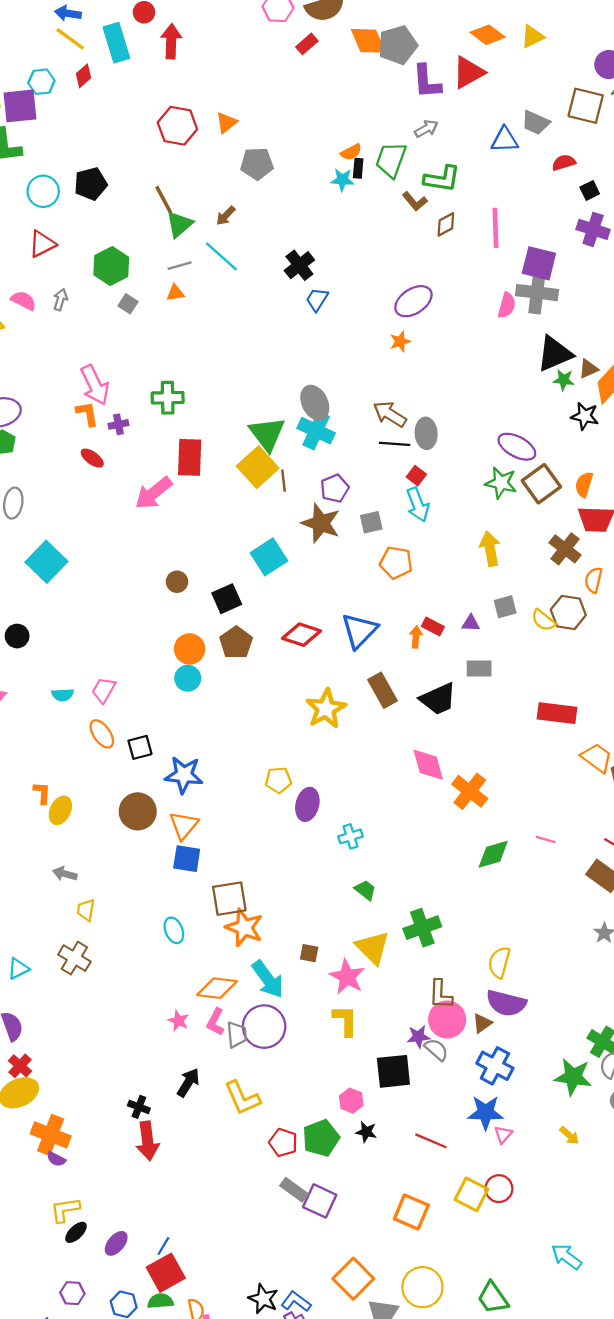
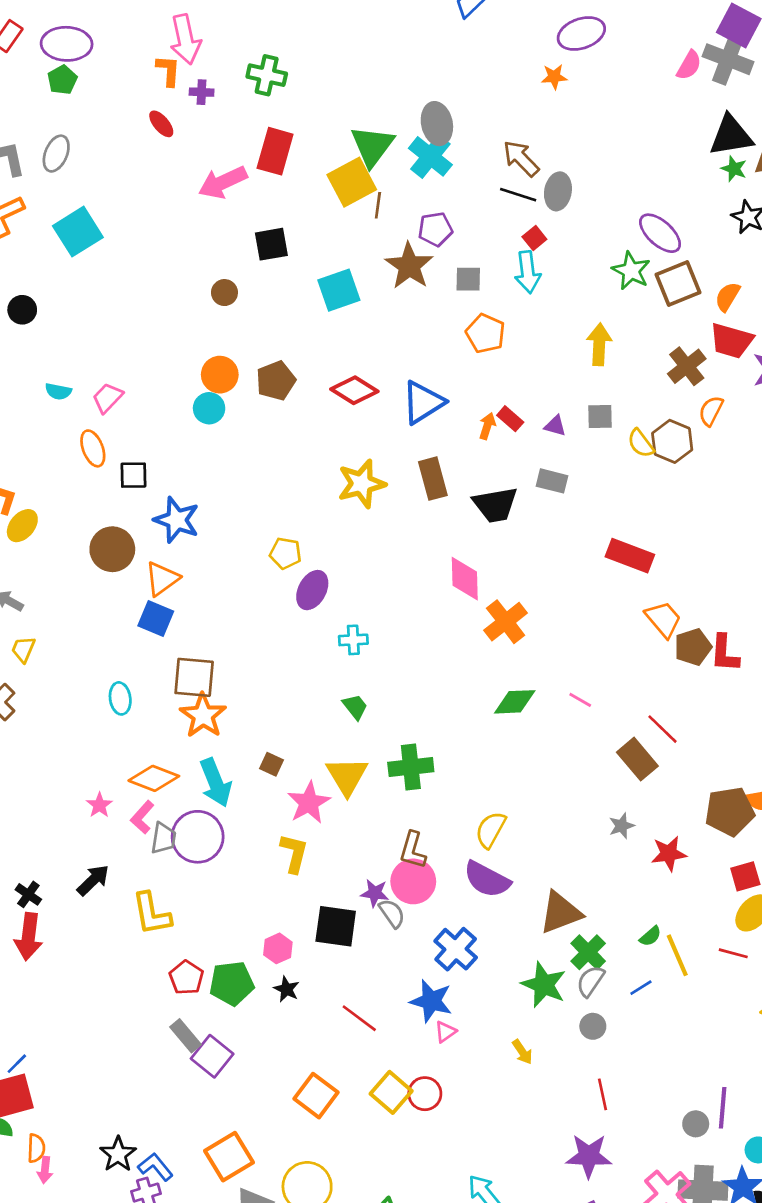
black square: (227, 599) -> (271, 244), moved
brown triangle: (482, 1023) -> (560, 913), moved, size x1.8

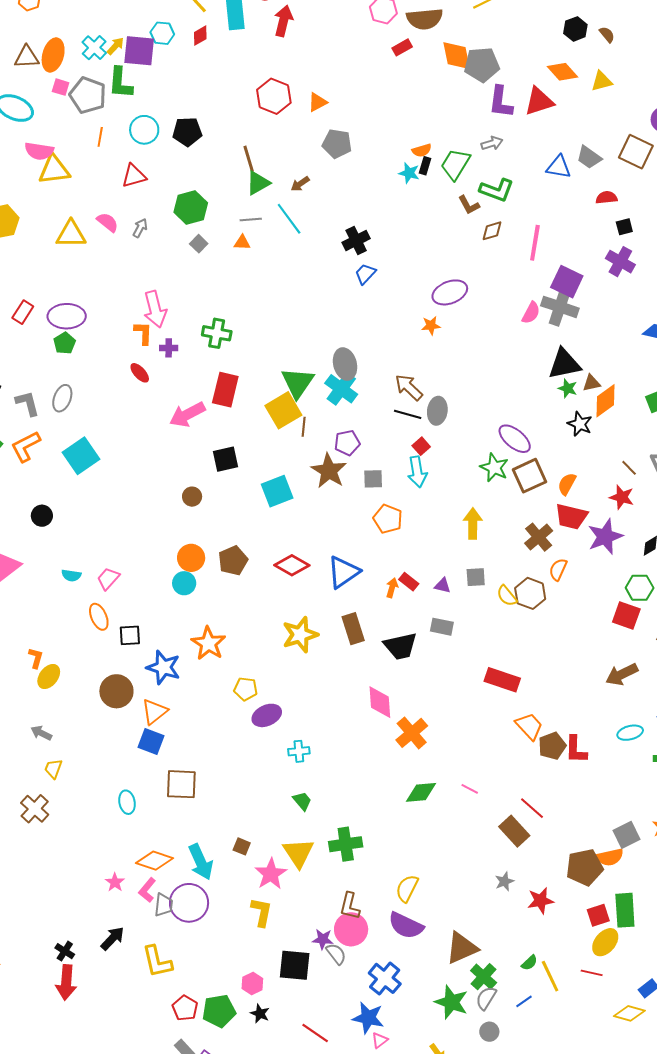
purple ellipse: (312, 590) -> (267, 715), turned 40
orange star: (203, 715) -> (209, 643), moved

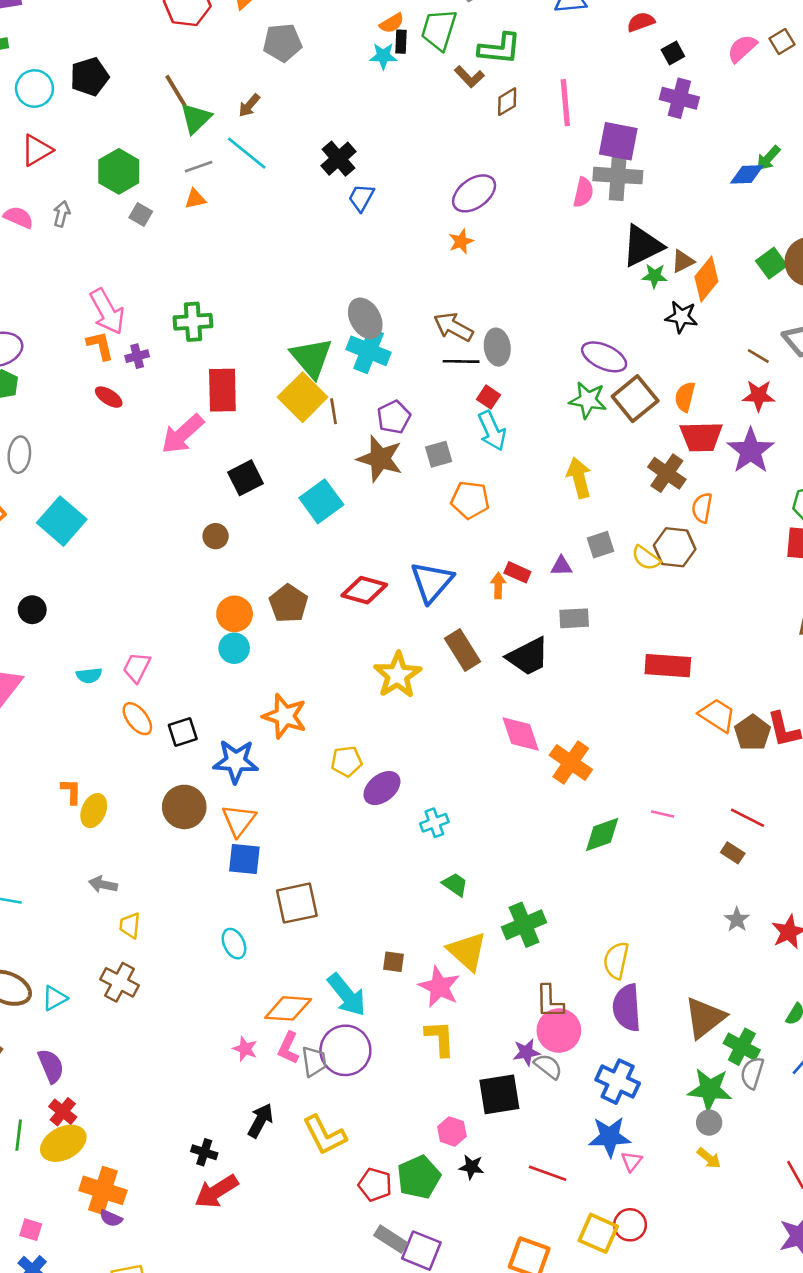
brown rectangle: (514, 831) -> (733, 853), size x0.6
purple semicircle: (406, 926) -> (627, 1008), turned 75
red arrow: (66, 982) -> (216, 1191), turned 68
gray circle: (489, 1032) -> (709, 1123), moved

